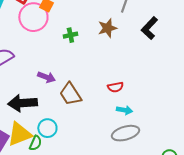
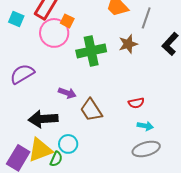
green cross: (70, 35) -> (91, 51), size x2.0

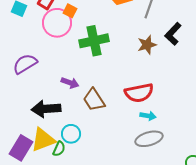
brown star: (128, 44) -> (147, 45), moved
red semicircle: (136, 103) -> (139, 93), size x1.8

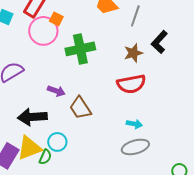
red semicircle: (139, 93) -> (131, 84), moved

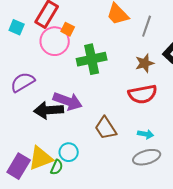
purple arrow: (56, 91) -> (68, 101), size x1.6
brown trapezoid: (80, 108) -> (106, 128), moved
black arrow: (32, 117) -> (49, 110), moved

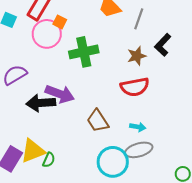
cyan circle: (69, 152) -> (113, 162), moved, size x1.6

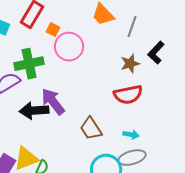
pink circle: (47, 34) -> (69, 47), moved
green cross: (84, 52) -> (29, 64), moved
purple arrow: (60, 94) -> (53, 102), turned -148

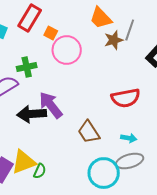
green cross: (29, 64) -> (27, 67), size x0.7
brown star: (130, 64) -> (114, 40), moved

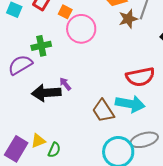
purple arrow: (51, 105) -> (65, 84), size x0.5
cyan arrow: (129, 138) -> (130, 104), moved, size x1.8
yellow triangle: (24, 162) -> (38, 141), size x0.6

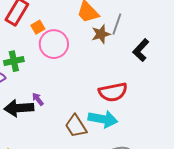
orange square: (65, 12) -> (38, 27), turned 32

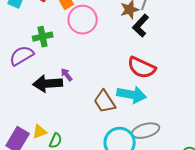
black L-shape: (141, 50) -> (141, 26), moved
red semicircle: (113, 92) -> (142, 68), turned 36

